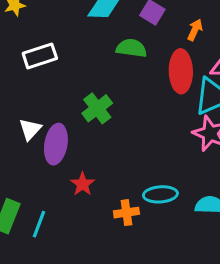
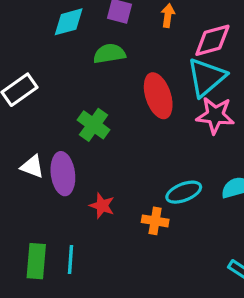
red ellipse: (181, 71) -> (158, 96), moved
white triangle: (30, 129) -> (32, 167), turned -35
orange cross: (126, 213) -> (155, 221), turned 35

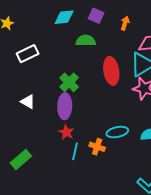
purple ellipse: (63, 174) -> (65, 106), moved
cyan line: (70, 259) -> (75, 151), moved
green rectangle: (36, 261) -> (21, 160), turned 35

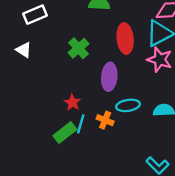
white triangle: (28, 102) -> (24, 50), moved
purple ellipse: (65, 106) -> (109, 77), moved
green rectangle: (21, 160) -> (65, 133), moved

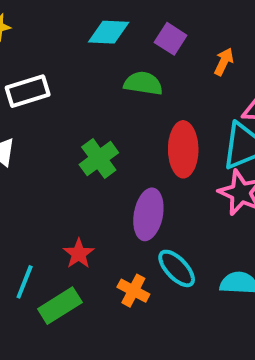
cyan ellipse: (128, 105) -> (177, 268), turned 50
cyan line: (81, 124) -> (25, 282), moved

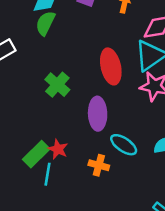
green semicircle: (143, 83) -> (45, 23), moved, turned -60
cyan line: (25, 282) -> (48, 174), moved
green rectangle: (60, 306) -> (36, 154), moved

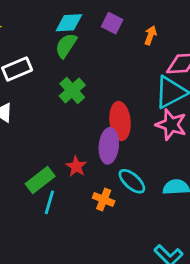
red ellipse: (111, 66) -> (120, 121), moved
green cross: (57, 85) -> (72, 91), moved
red star: (58, 149) -> (76, 166), moved

